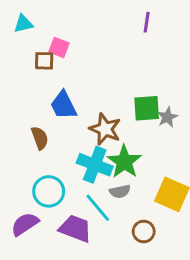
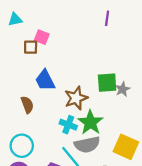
brown star: (105, 129) -> (76, 98), turned 30
cyan cross: (95, 165) -> (68, 125), size x0.7
cyan circle: (49, 191) -> (22, 146), moved
gray semicircle: (120, 191) -> (87, 145), size x1.6

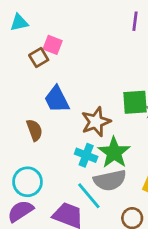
brown square: (31, 47) -> (39, 58), turned -32

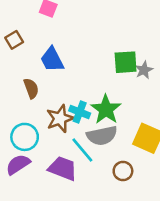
brown square: (39, 58) -> (14, 40), moved
brown star: (96, 122) -> (60, 119), moved

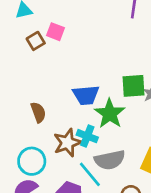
brown square: (14, 40) -> (36, 41), moved
blue trapezoid: (52, 60) -> (86, 95), moved, turned -68
green star: (106, 109) -> (110, 114), moved

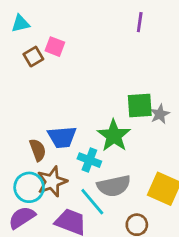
blue trapezoid: (86, 95) -> (62, 137), moved
brown semicircle: (38, 112) -> (38, 150), moved
brown star: (67, 143) -> (52, 182), moved

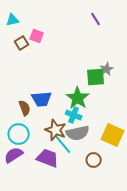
purple line: (140, 22) -> (96, 19), turned -40
gray star: (160, 114) -> (107, 69), moved
cyan cross: (89, 160) -> (74, 115), moved
brown star: (52, 182) -> (56, 130), moved, turned -30

